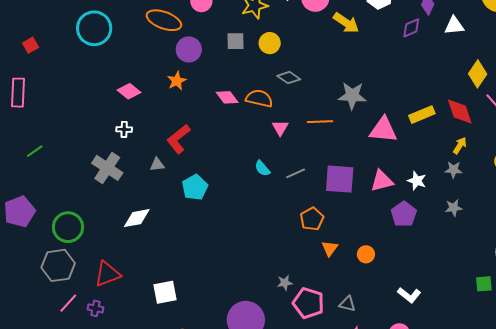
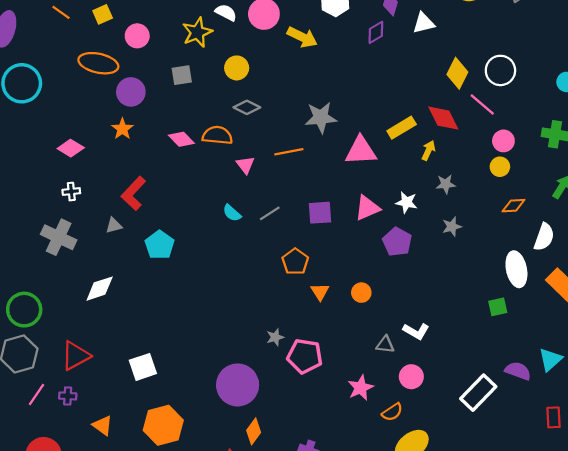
yellow circle: (270, 43) -> (237, 68), moved
yellow arrow: (460, 145) -> (428, 150), moved
purple square: (340, 179) -> (320, 213), size x0.7
gray triangle: (347, 304) -> (385, 345), moved

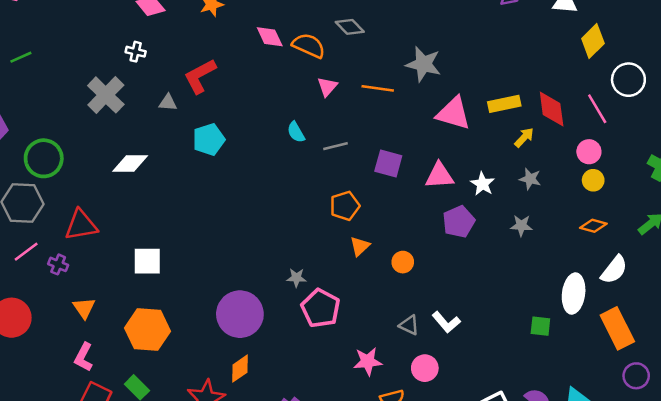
yellow diamond: (457, 73) -> (593, 41), moved
pink circle: (503, 141) -> (589, 152), moved

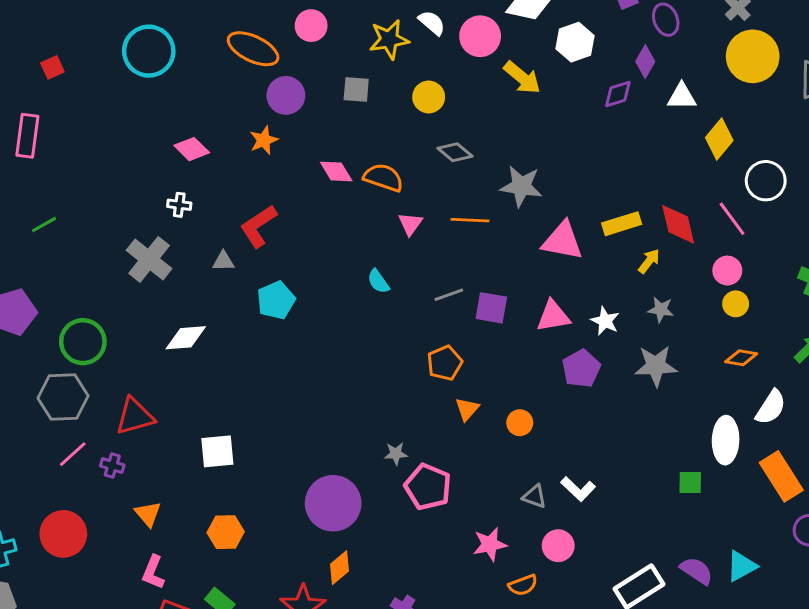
gray diamond: (350, 27) -> (455, 152), moved
gray line: (335, 146) -> (449, 295), moved
gray star: (521, 226) -> (656, 366), size x1.6
orange hexagon: (148, 330) -> (226, 532), size x0.7

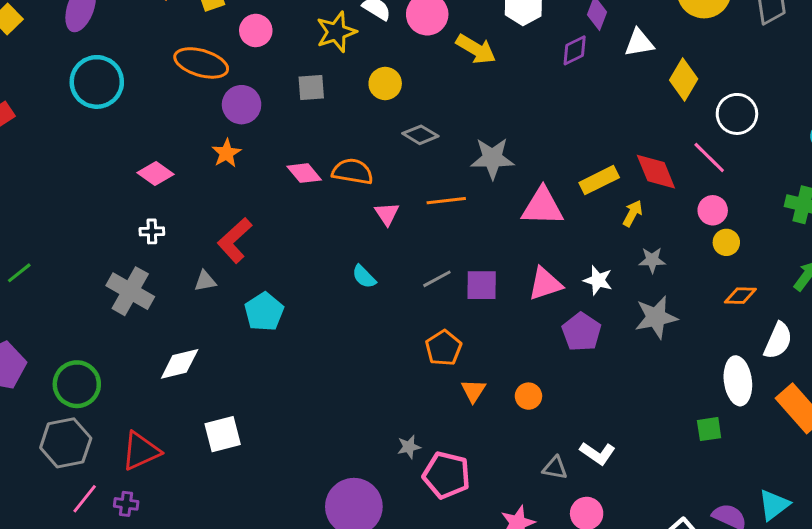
white square: (217, 451) -> (223, 434), moved

